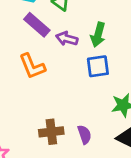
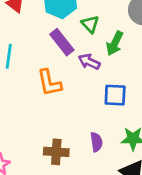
green arrow: (98, 35) -> (115, 43), moved
purple semicircle: (84, 135) -> (96, 142), moved

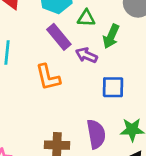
green triangle: (90, 24) -> (86, 18), turned -42
purple semicircle: (96, 142) -> (96, 134), size x1.5

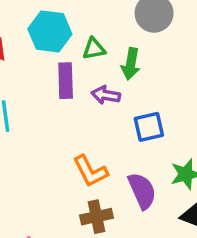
purple rectangle: (59, 37) -> (66, 81), turned 52
orange L-shape: (48, 77) -> (90, 171), moved

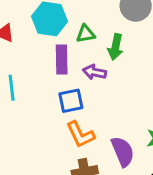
blue square: (149, 127) -> (71, 101), moved

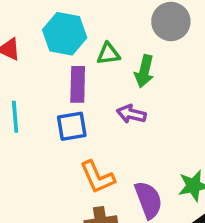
purple arrow: (94, 72) -> (131, 114), moved
blue square: (71, 101) -> (72, 126), moved

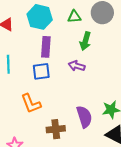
green triangle: (108, 54) -> (74, 17), moved
orange L-shape: (97, 177) -> (31, 104), moved

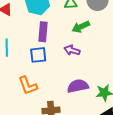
green arrow: (85, 41) -> (81, 27), turned 48
purple semicircle: (84, 117) -> (78, 86), moved, turned -85

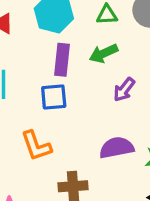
green arrow: (81, 27) -> (103, 53), moved
purple arrow: (72, 50) -> (124, 90), moved, turned -70

